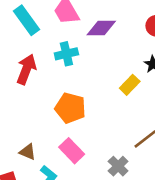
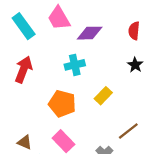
cyan cross: (66, 54) -> (75, 65), moved
yellow rectangle: (130, 85) -> (103, 96), moved

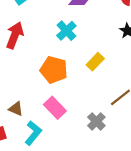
cyan cross: (75, 65) -> (66, 31), turned -30

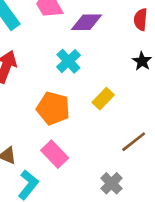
gray cross: (96, 121) -> (111, 183), moved

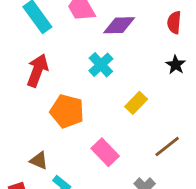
orange pentagon: (53, 108) -> (67, 111), moved
pink rectangle: (55, 154) -> (105, 152), moved

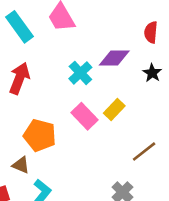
purple diamond: (119, 25) -> (114, 58), moved
orange pentagon: (67, 111) -> (40, 135), moved
pink rectangle: (105, 152) -> (84, 116), moved

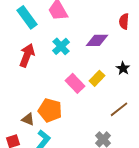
cyan cross: (80, 73) -> (61, 46), moved
black star: (152, 73) -> (123, 68), moved
orange pentagon: (40, 135) -> (50, 110), moved

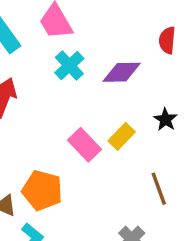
cyan cross: (61, 46) -> (69, 66), moved
brown line: (119, 109) -> (159, 189), turned -72

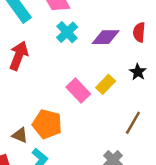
red semicircle: (167, 40) -> (139, 32), moved
brown line: (159, 189) -> (133, 123), turned 50

